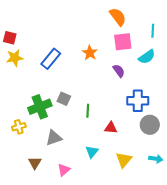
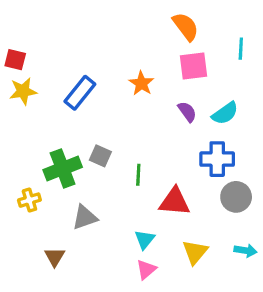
cyan semicircle: (147, 57) -> (225, 113), moved
red triangle: (111, 128) -> (175, 202), size x1.5
pink triangle: (64, 170) -> (146, 269), moved

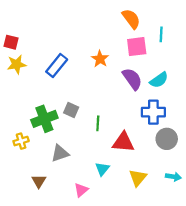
cyan line: (241, 49) -> (161, 34), moved
purple semicircle: (187, 112) -> (132, 79), size x1.5
pink triangle: (146, 269) -> (81, 190), moved

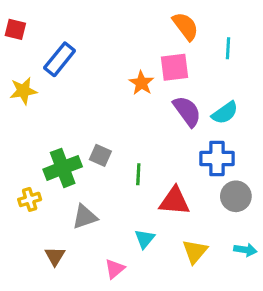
red square: (11, 42) -> (15, 29), moved
pink square: (137, 47) -> (174, 67), moved
blue rectangle: (57, 65) -> (60, 59), moved

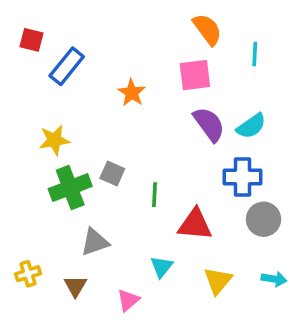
red square: (15, 29) -> (31, 40), moved
orange star: (141, 83) -> (132, 93), moved
yellow star: (23, 91) -> (54, 140), moved
yellow cross: (30, 199) -> (28, 274), moved
brown triangle: (55, 256) -> (75, 286), moved

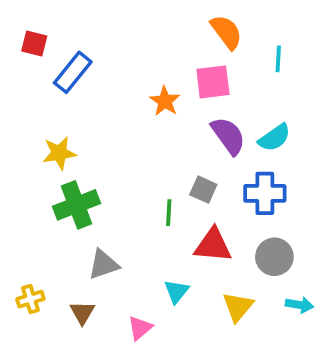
orange star: (132, 93) -> (165, 101), moved
gray square: (112, 174) -> (203, 190), moved
gray circle: (264, 219) -> (274, 257), moved

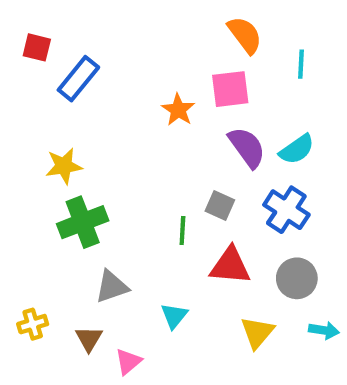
blue cross: (265, 193) -> (286, 210), turned 33
cyan triangle: (176, 291) -> (174, 316), moved
pink triangle: (140, 328) -> (128, 362), moved

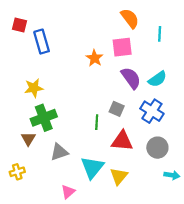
blue rectangle: (78, 79) -> (42, 42), turned -55
cyan triangle: (174, 316) -> (92, 167), size x1.6
yellow triangle: (257, 332) -> (119, 176), moved
brown triangle: (89, 339) -> (28, 139), moved

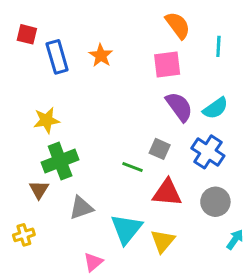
orange star: (95, 58) -> (101, 55), moved
green line: (97, 122) -> (132, 167), turned -72
cyan arrow: (172, 175) -> (235, 239), turned -64

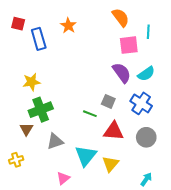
orange star: (101, 55) -> (68, 26), moved
pink square: (167, 64) -> (129, 45), moved
cyan arrow: (235, 239) -> (146, 179), moved

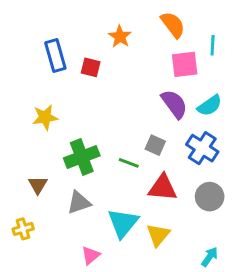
red square: (18, 24) -> (91, 67), moved
orange star: (68, 26) -> (120, 36), moved
green cross: (41, 110) -> (82, 157), moved

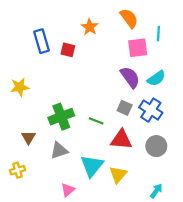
yellow star: (45, 117) -> (20, 87), moved
gray square: (155, 145) -> (125, 108), moved

